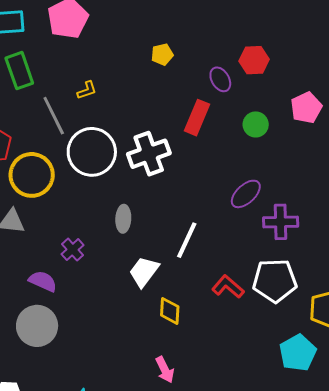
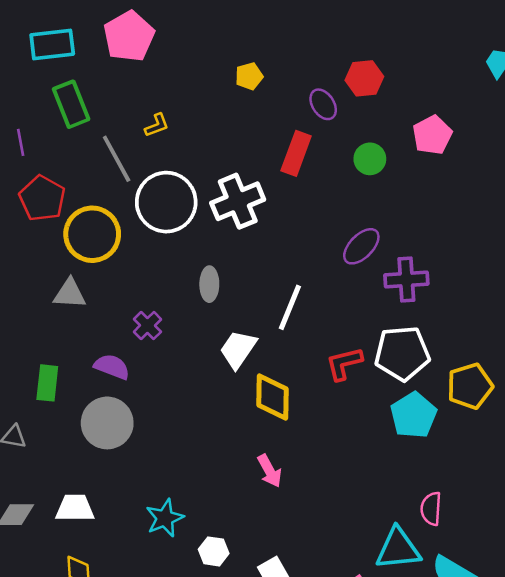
red L-shape: (228, 287) -> (344, 363), turned -52
yellow diamond: (170, 311) -> (272, 397), size x1.4
cyan pentagon: (298, 353) -> (413, 415), moved

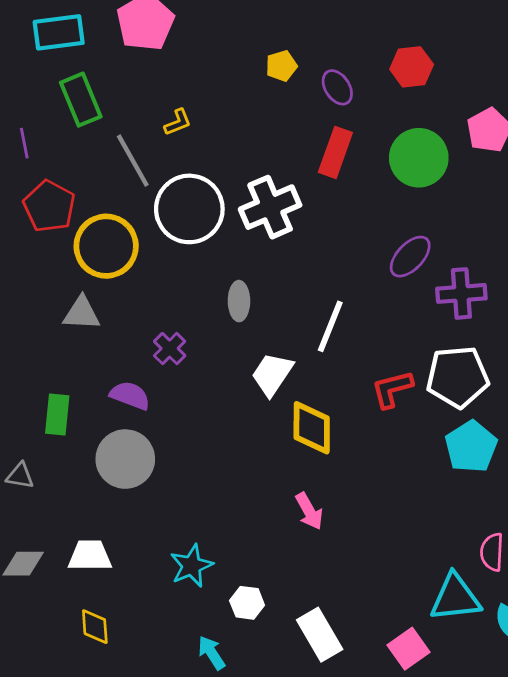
purple ellipse: (323, 104) -> (337, 87), moved
green circle: (370, 159) -> (419, 158), size x1.6

